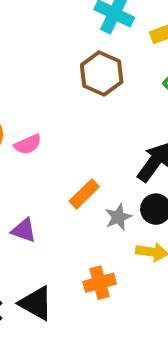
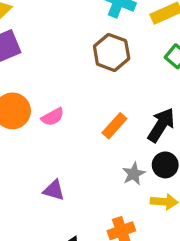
orange rectangle: (84, 194) -> (114, 126), moved

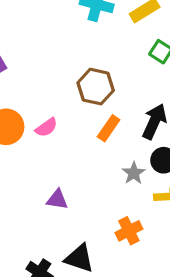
brown hexagon: (112, 52) -> (96, 87), moved

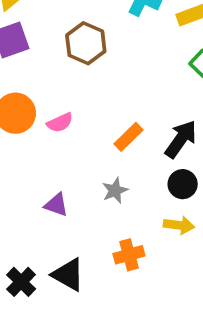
brown hexagon: (96, 87) -> (86, 43), moved
gray star: (134, 173) -> (115, 191), moved

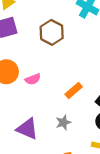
purple triangle: (56, 205) -> (27, 129), size x1.5

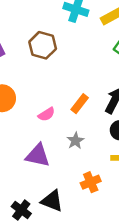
pink semicircle: (33, 79) -> (46, 114), moved

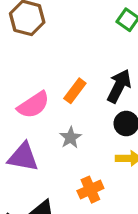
pink semicircle: (46, 114) -> (33, 105), size x1.5

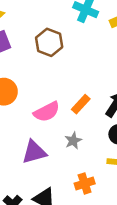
purple triangle: (23, 157) -> (34, 152), turned -32

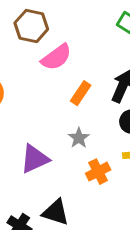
pink semicircle: (47, 112) -> (56, 57), moved
orange cross: (85, 183) -> (98, 172), moved

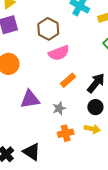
purple triangle: (35, 159) -> (30, 99), moved

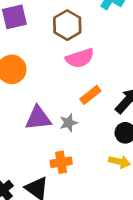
gray star: (59, 108) -> (69, 123), moved
orange cross: (66, 133) -> (61, 162), moved

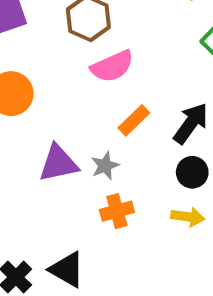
orange cross: (61, 162) -> (117, 211), moved

